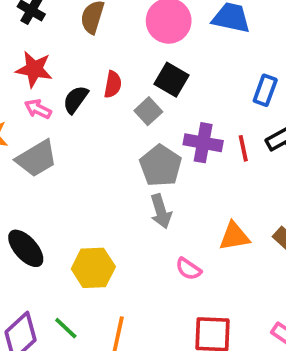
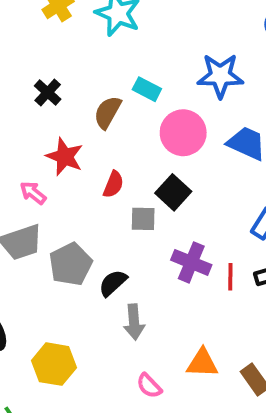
red star: (34, 69) -> (65, 157), moved
black semicircle: (76, 100) -> (113, 283), moved
gray square: (148, 111) -> (143, 219), turned 32
gray pentagon: (161, 166) -> (71, 264), moved

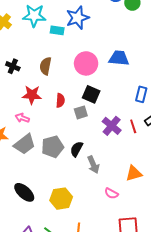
blue star: (220, 76) -> (78, 18), moved
cyan rectangle: (147, 89) -> (57, 30), moved
purple cross: (191, 262) -> (112, 126), turned 36
gray pentagon: (71, 264) -> (53, 147), turned 30

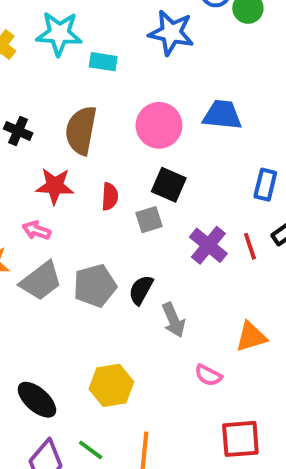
blue star: (78, 18) -> (171, 33), moved, turned 30
brown semicircle: (46, 66) -> (81, 130), size x1.4
black ellipse: (24, 192) -> (37, 400), moved

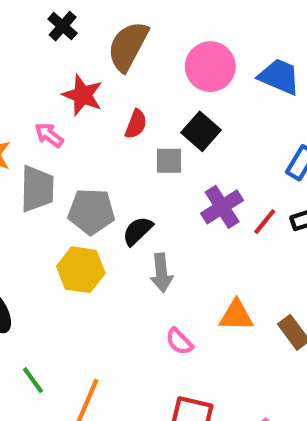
red line: (250, 246) -> (265, 222), turned 40
gray trapezoid: (41, 281) -> (37, 189), turned -69
yellow hexagon: (111, 385) -> (81, 270), moved

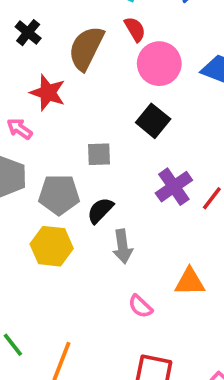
red semicircle: (136, 124) -> (135, 29), moved, turned -50
gray square: (169, 161) -> (99, 154), moved

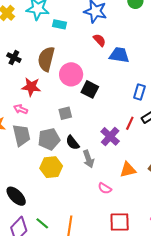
red semicircle: (135, 29) -> (99, 40), moved
pink circle: (159, 64) -> (71, 74), moved
purple cross: (174, 187) -> (110, 136), moved
black semicircle: (100, 210) -> (73, 143), turned -70

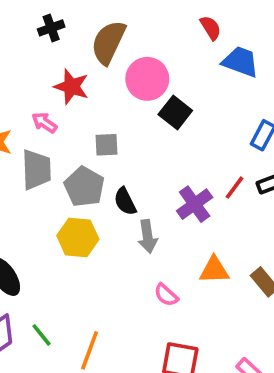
black cross: (14, 58) -> (51, 28), turned 32
gray square: (65, 113) -> (106, 145), moved
gray pentagon: (49, 139) -> (84, 187), turned 30

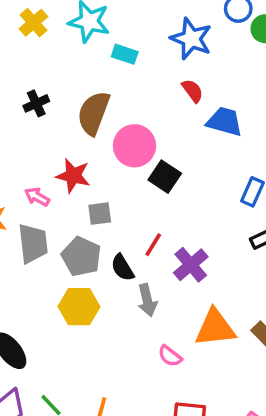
red star: (71, 87) -> (73, 176), moved
red line: (234, 188) -> (153, 245), moved
orange triangle: (214, 270) -> (215, 328), size x1.4

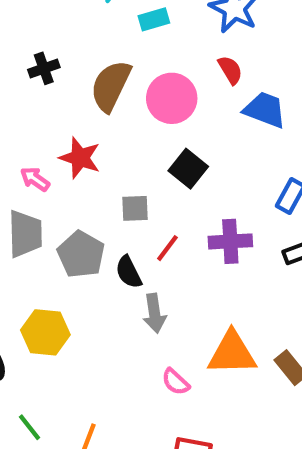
cyan rectangle: (125, 54) -> (154, 19), turned -40
pink circle: (134, 146) -> (172, 98), moved
gray square: (100, 214) -> (135, 208), moved
purple cross: (191, 265) -> (230, 241), moved, turned 32
yellow hexagon: (79, 307) -> (45, 332), moved

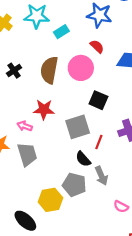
red semicircle: (230, 70) -> (97, 46), moved
gray square: (135, 208) -> (78, 127), size x1.6
gray pentagon: (81, 254) -> (74, 185), moved

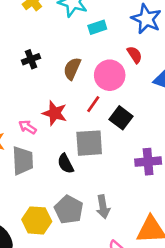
brown semicircle: (49, 70) -> (72, 69), size x0.7
red line: (99, 142) -> (93, 104), moved
black semicircle: (83, 159) -> (66, 164), moved

